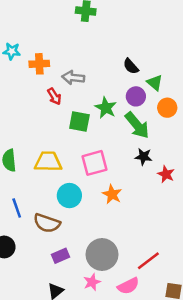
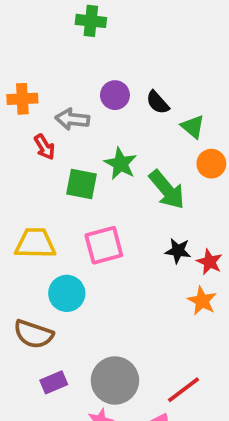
purple circle: (136, 96) -> (115, 95), moved
black star: (143, 157) -> (178, 251), moved
orange star: (112, 194) -> (202, 301), moved

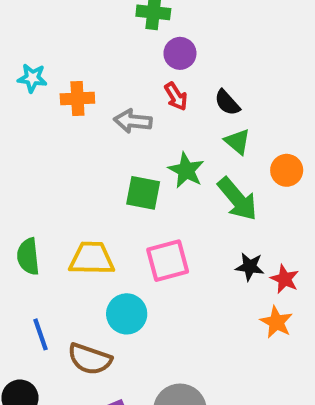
purple circle: (115, 95) -> (180, 53), moved
green triangle: (193, 127) -> (237, 142), moved
red arrow: (45, 147) -> (176, 96), moved

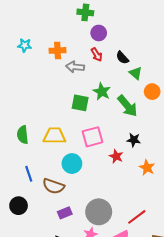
orange cross: (77, 98) -> (58, 50), moved
green triangle: (237, 142) -> (136, 73), moved
red star: (285, 279) -> (116, 156), moved

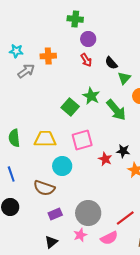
gray arrow: (75, 67) -> (26, 71), moved, turned 138
green triangle: (136, 73) -> (124, 78), turned 32
green square: (80, 103) -> (70, 107), turned 30
black star: (134, 140) -> (123, 151), moved
blue line: (29, 174) -> (11, 174), moved

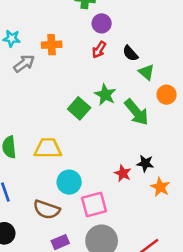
red arrow: (86, 60) -> (99, 50), turned 64
green triangle: (124, 78) -> (147, 72), turned -32
pink square: (82, 140) -> (94, 205), moved

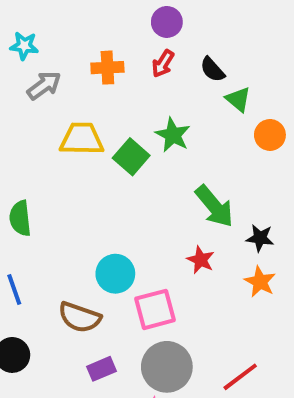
orange cross: (52, 45) -> (107, 68), moved
green arrow: (137, 112) -> (214, 206), moved
yellow trapezoid: (48, 148) -> (82, 139), moved
black star: (145, 163) -> (260, 238), moved

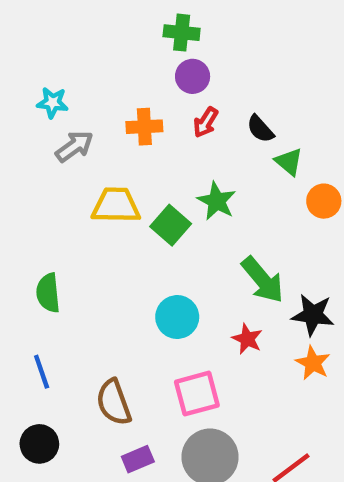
purple circle: (167, 22) -> (193, 76), moved
black star: (260, 238) -> (313, 315), size x1.4
cyan circle: (115, 274) -> (177, 317), moved
brown semicircle: (80, 317) -> (114, 402), turned 51

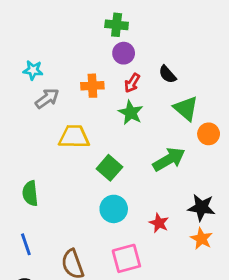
black semicircle: (260, 129) -> (167, 74), moved
green triangle: (289, 162) -> (186, 108), size x1.4
green star: (217, 201) -> (131, 113), moved
green square: (171, 225) -> (109, 168), moved
green arrow: (263, 280) -> (169, 159), moved, turned -80

